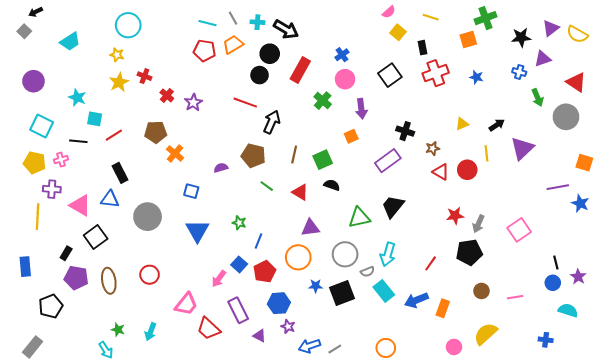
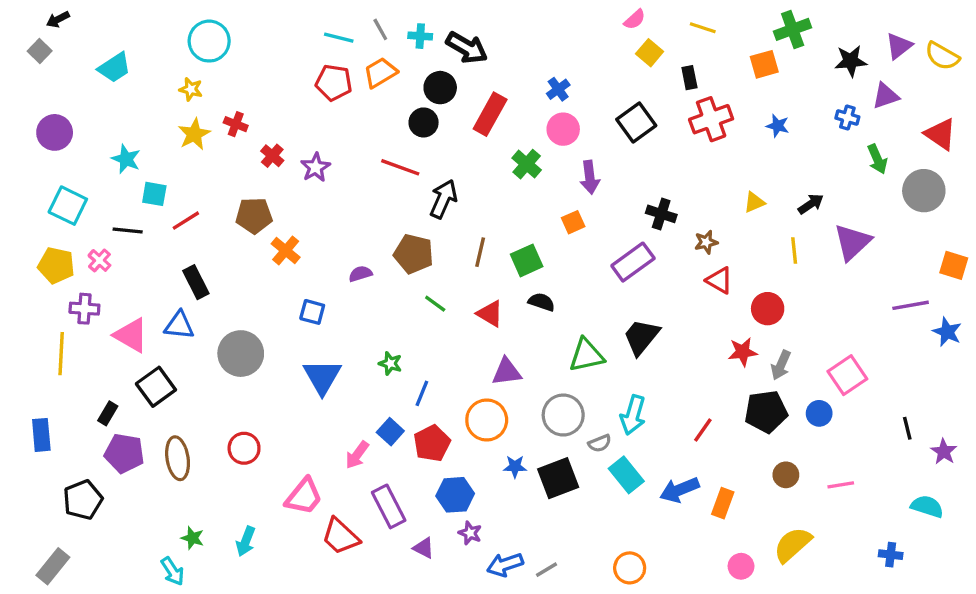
pink cross: (61, 160) -> (99, 260), turned -32
red circle: (467, 170) -> (768, 309), moved
blue circle: (553, 283) -> (819, 413), moved

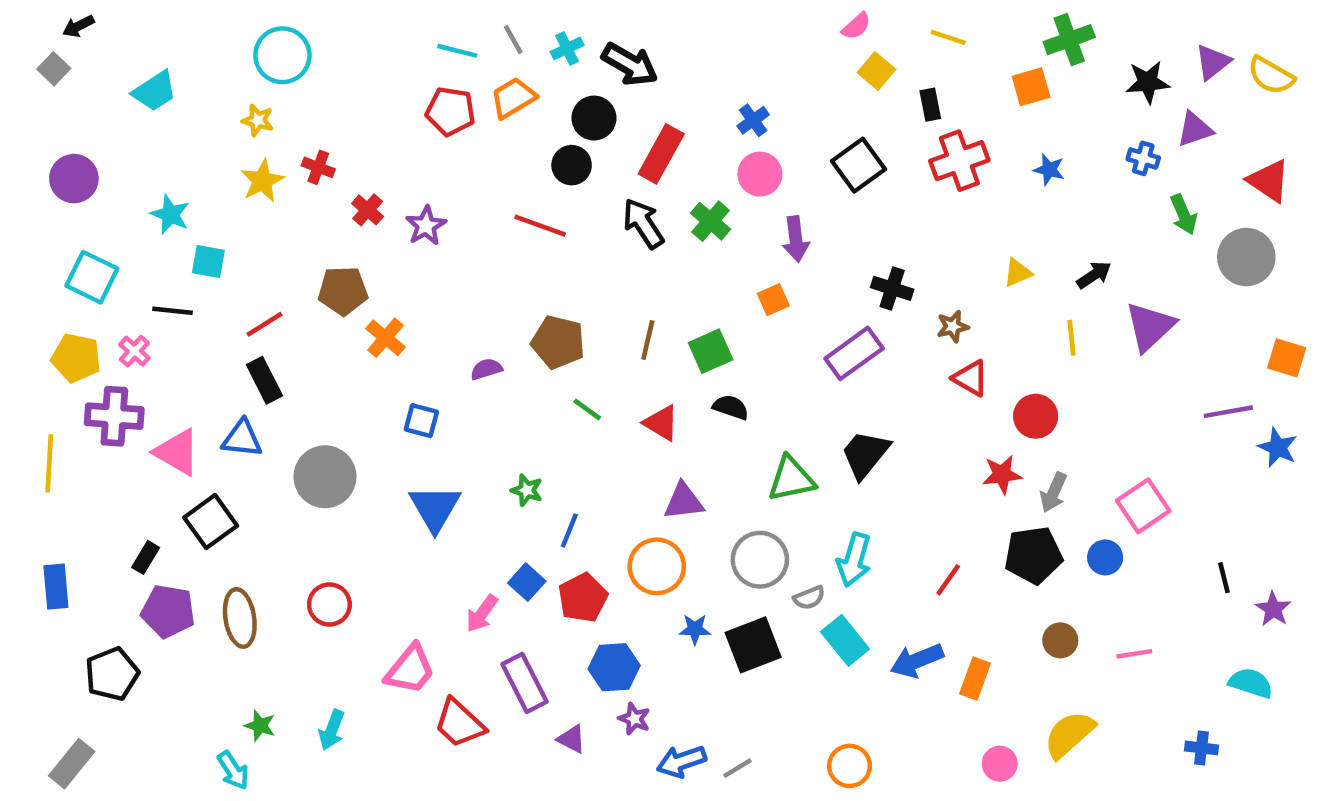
cyan cross: (420, 36) -> (567, 49), turned -30
black arrow: (443, 199) -> (643, 223), moved, turned -57
red line: (186, 221) -> (264, 324), moved
purple cross: (84, 309) -> (114, 416), size x1.4
yellow line: (61, 354) -> (49, 463), moved

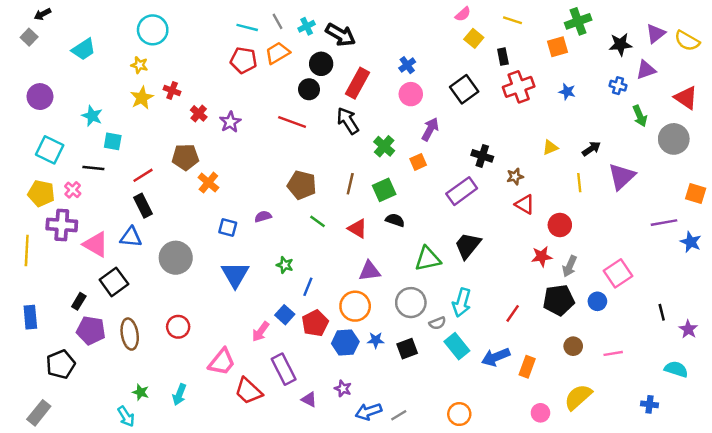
green cross: (711, 221) -> (384, 146), moved
purple arrow: (796, 239) -> (430, 129), turned -145
purple semicircle: (486, 369) -> (263, 216), moved
black square: (753, 645) -> (407, 349), size x0.7
blue hexagon: (614, 667) -> (345, 343), moved

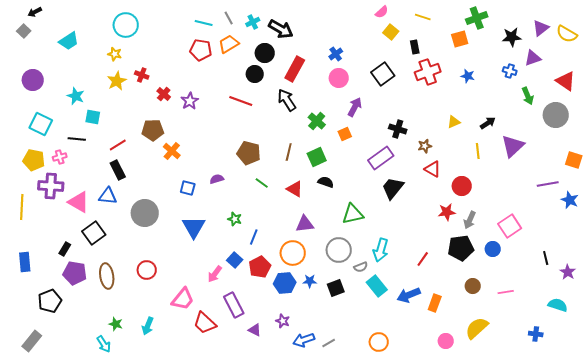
pink cross: (73, 190) -> (60, 157), turned 32
black trapezoid: (468, 246) -> (393, 188), moved

